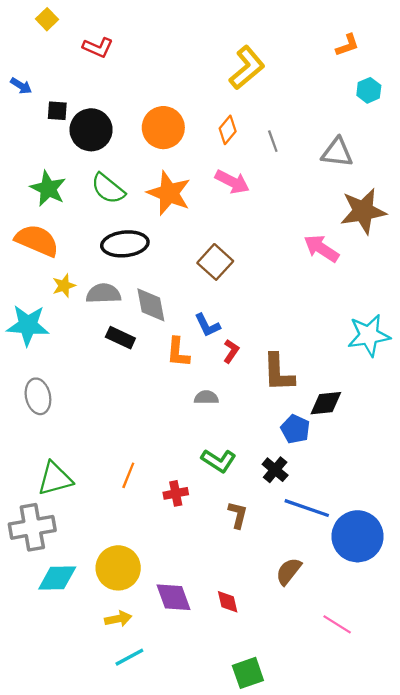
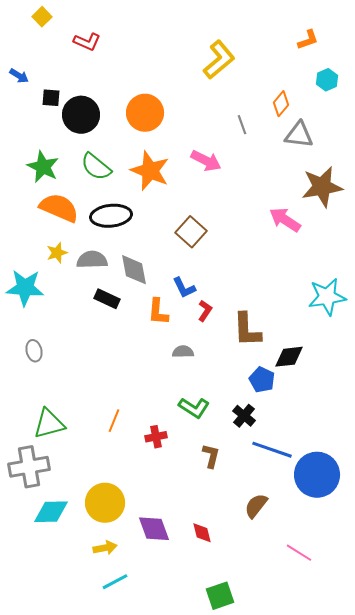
orange diamond: (228, 130) -> (281, 104), moved
orange semicircle: (37, 240) -> (59, 208), moved
gray ellipse: (38, 396) -> (34, 351), size x0.7

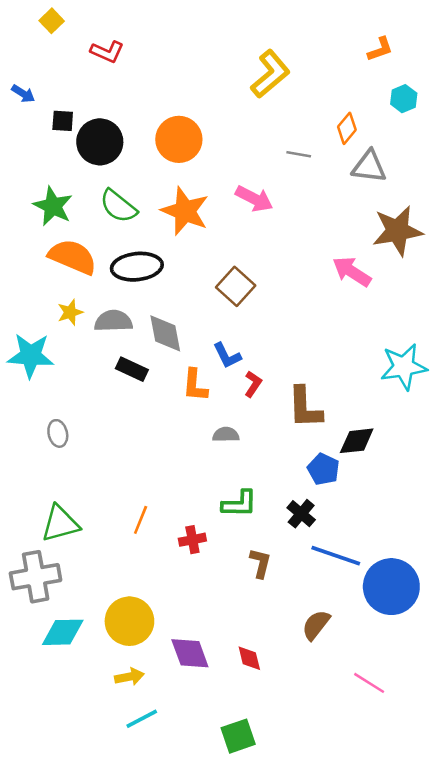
gray line: (242, 125) -> (299, 154), turned -60
gray ellipse: (34, 351) -> (58, 433), moved
green L-shape: (194, 408) -> (239, 504), turned -32
green square: (220, 596) -> (238, 736), moved

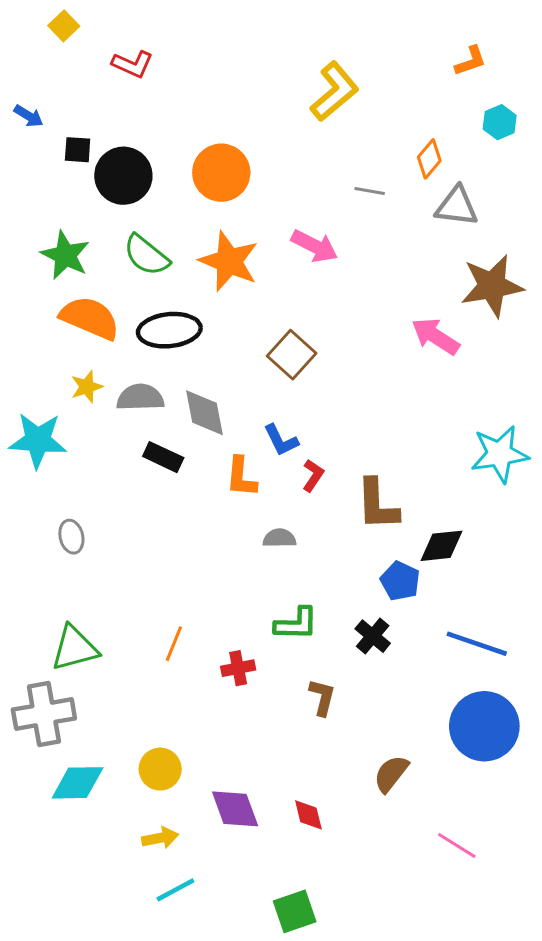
blue line: (336, 556) -> (477, 644), moved
yellow circle: (129, 621) -> (160, 769), size x0.7

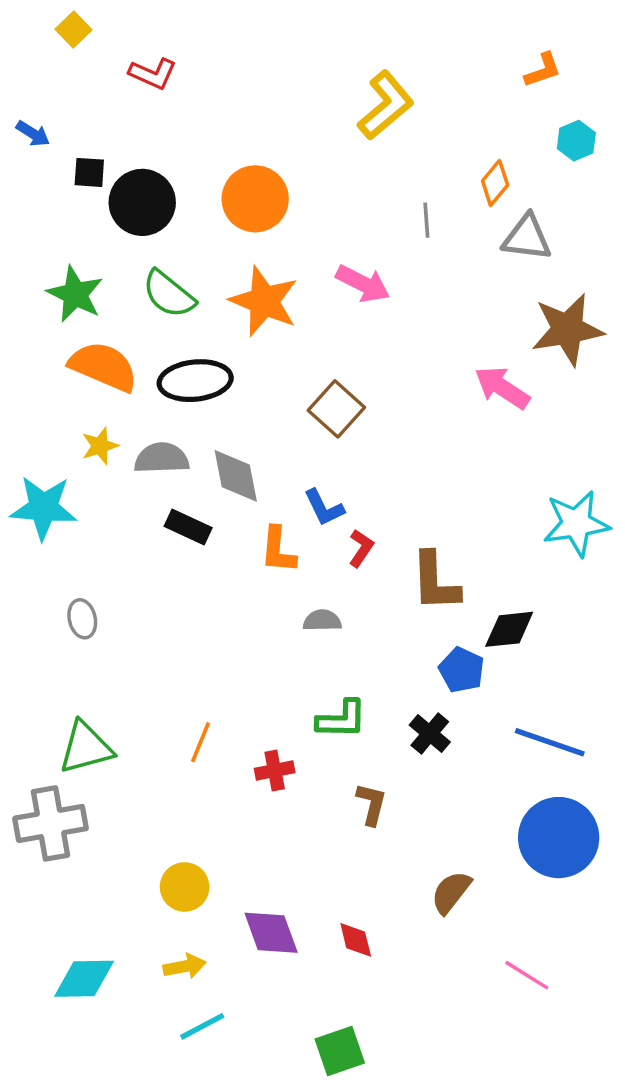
gray line: (370, 191) -> (426, 220), turned 76
cyan diamond: (78, 783) -> (84, 979), moved

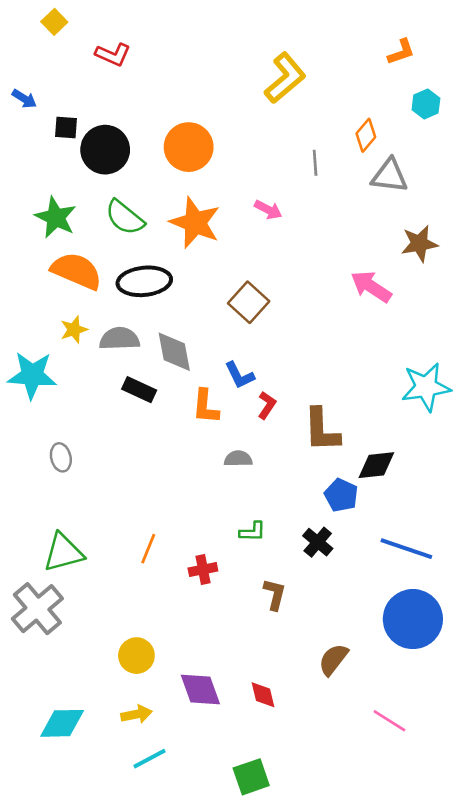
pink arrow: (363, 284) -> (268, 210), size x0.7
brown star: (567, 329) -> (419, 244), size x0.7
green L-shape: (342, 719) -> (253, 532), size x0.7
gray cross: (51, 823) -> (37, 609), turned -30

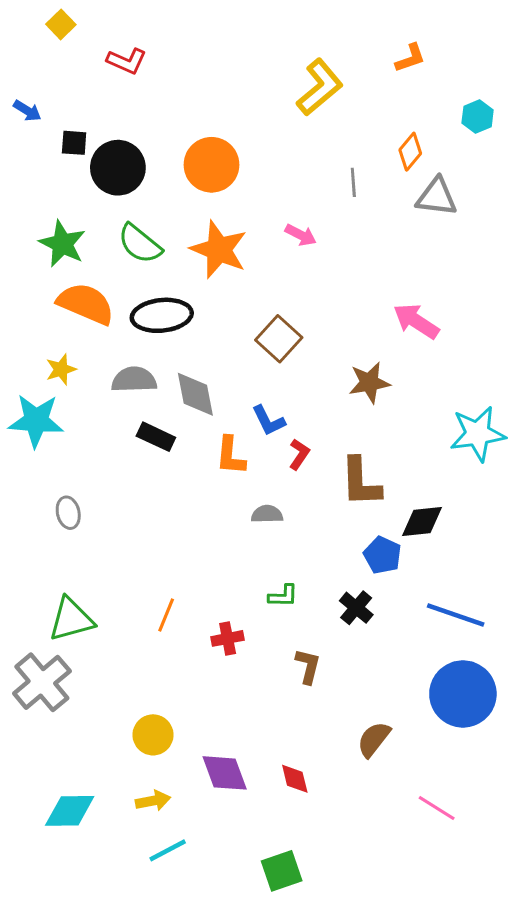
orange L-shape: (401, 52) -> (410, 58), moved
brown star: (419, 244) -> (369, 383), moved
yellow star: (74, 330) -> (61, 369), moved

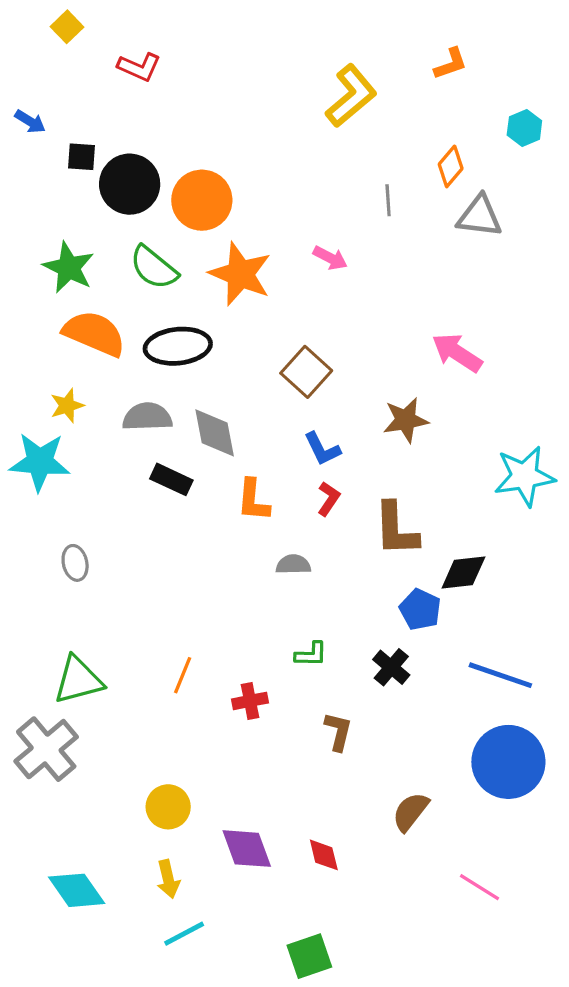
orange circle: (211, 165) -> (202, 200), moved
blue L-shape: (269, 421) -> (322, 449), moved
yellow arrow: (153, 801) -> (168, 879), turned 88
cyan diamond: (70, 811) -> (77, 890), turned 56

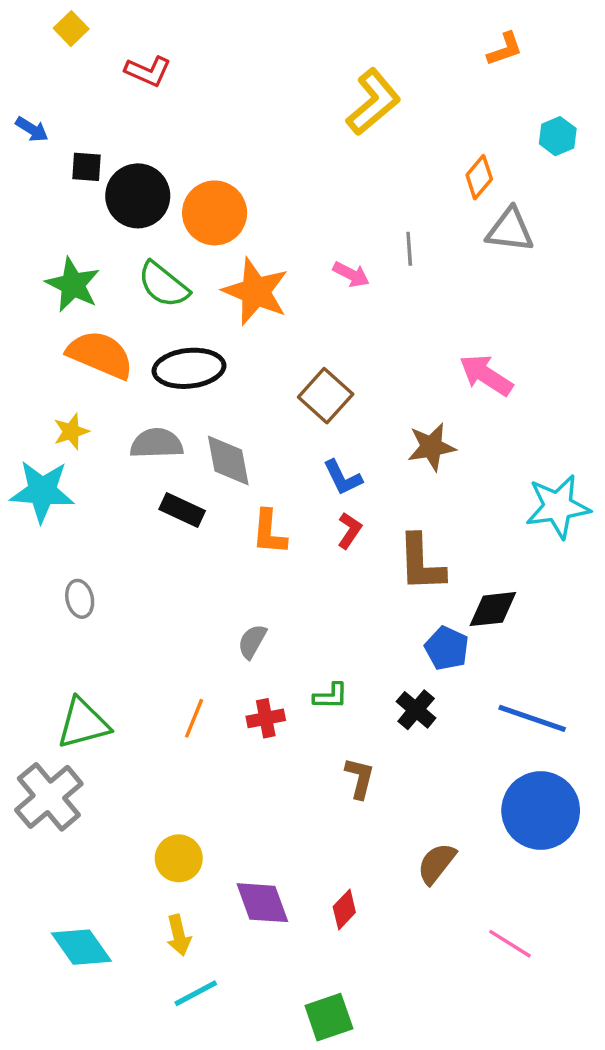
orange L-shape: (451, 64) -> (505, 49), moved
gray line: (388, 200) -> (409, 249), moved
gray semicircle: (293, 564) -> (252, 641), moved, turned -60
red cross: (250, 701) -> (266, 718), moved
red diamond: (324, 855) -> (344, 910), turned 57

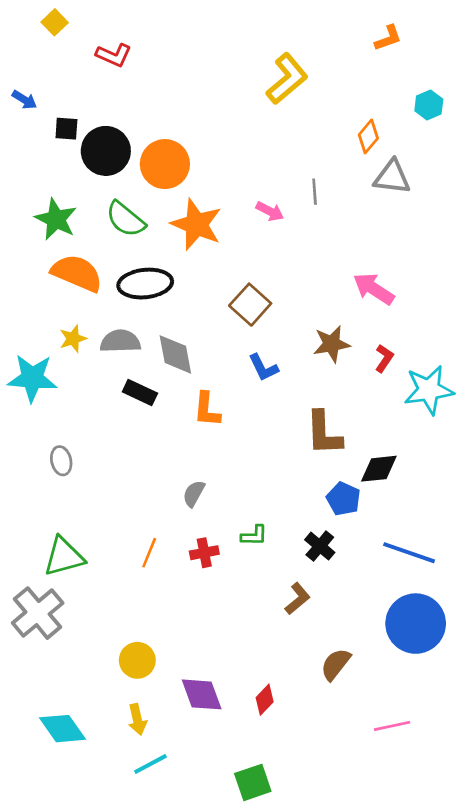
yellow star: (71, 431) -> (73, 339), moved
red L-shape: (349, 531) -> (384, 358), moved
brown L-shape: (360, 778) -> (297, 599), moved, turned 36
pink line: (510, 944) -> (392, 726), turned -44

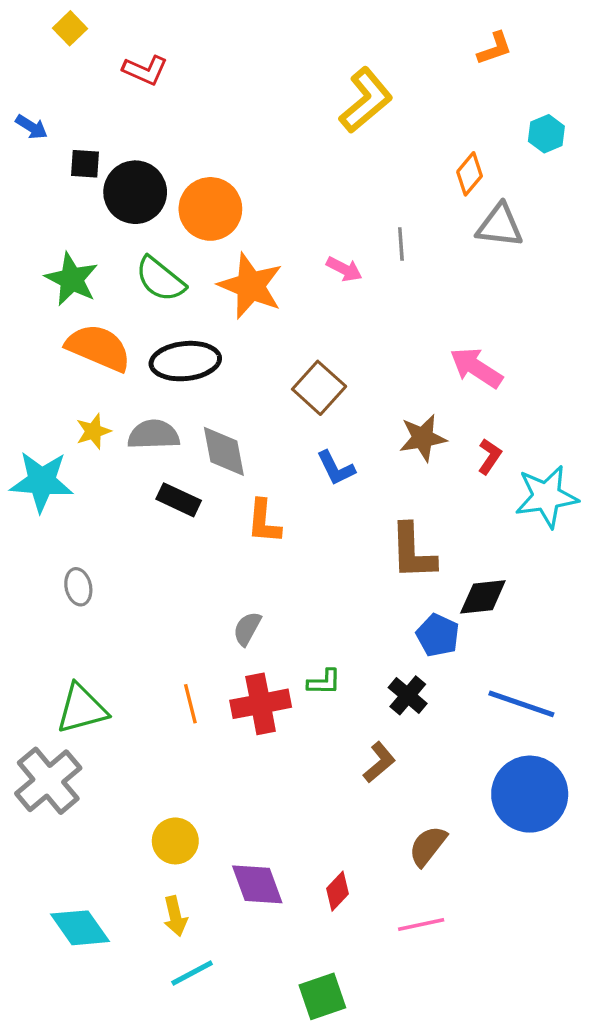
orange line: (149, 553) -> (190, 704), turned -36
red cross: (204, 553) -> (261, 704), size x1.6
pink line: (392, 726) -> (421, 925), moved

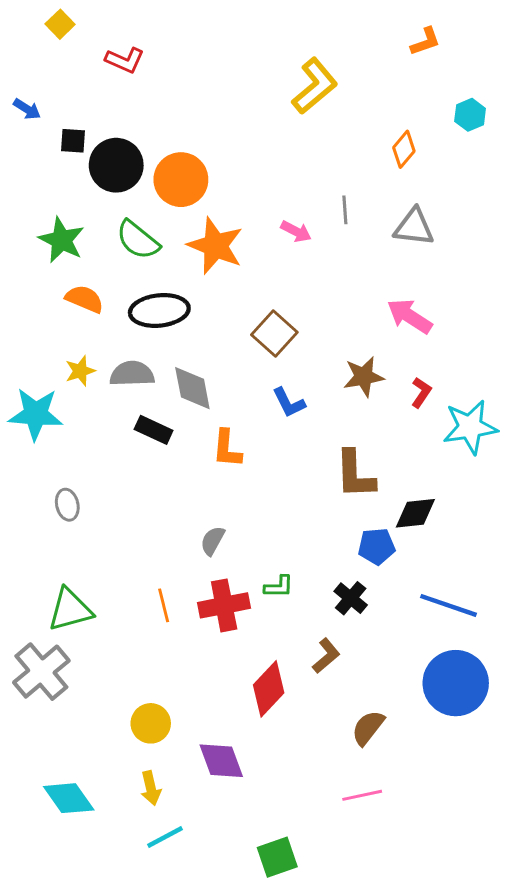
gray triangle: (500, 226) -> (414, 227), moved
orange semicircle: (98, 348) -> (85, 299), size x0.7
blue pentagon: (438, 635) -> (377, 546), turned -30
red diamond: (337, 891) -> (269, 689), moved, size x1.6

